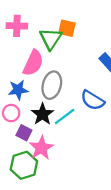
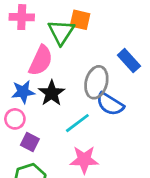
gray ellipse: (52, 85) -> (96, 82), moved
black star: (42, 114) -> (52, 93), moved
pink star: (41, 148) -> (84, 160), moved, turned 30

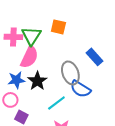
pink cross: (22, 17) -> (13, 37), moved
green triangle: (61, 32) -> (31, 36), moved
gray ellipse: (96, 82) -> (70, 73), turned -35

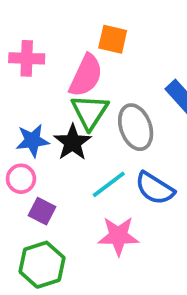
green triangle: (31, 36) -> (90, 112), moved
pink semicircle: (29, 57) -> (86, 76), moved
blue semicircle: (80, 89) -> (155, 188), moved

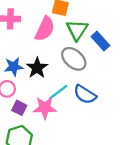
green triangle: (90, 112) -> (77, 30), moved
gray ellipse: (136, 127) -> (74, 59), turned -30
pink star: (118, 236) -> (45, 108), moved

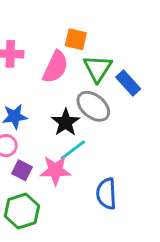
black star: (37, 68) -> (66, 122), moved
blue semicircle: (85, 94) -> (106, 194), moved, turned 55

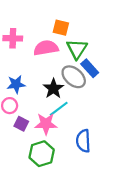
pink semicircle: (55, 67) -> (46, 48), turned -125
blue rectangle: (128, 83) -> (90, 68), moved
green hexagon: (22, 211) -> (42, 154), moved

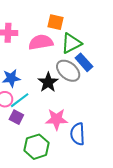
green triangle: (77, 49) -> (71, 43), turned 30
cyan line: (59, 109) -> (20, 100), moved
pink star: (46, 124) -> (57, 119), moved

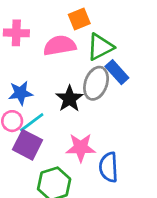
orange square: (55, 22) -> (79, 19), turned -35
gray ellipse: (68, 71) -> (96, 83), turned 70
purple square: (16, 117) -> (27, 145), size x1.5

